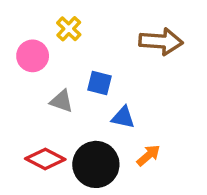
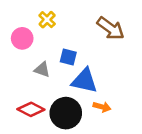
brown arrow: (161, 41) -> (111, 28), turned 32
blue triangle: (123, 117) -> (84, 81), size x1.6
orange arrow: (148, 155) -> (102, 107), turned 56

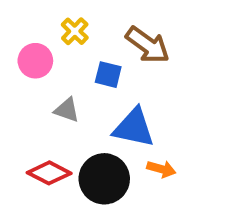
brown arrow: (111, 28) -> (148, 45), moved
blue square: (68, 57) -> (108, 75), moved

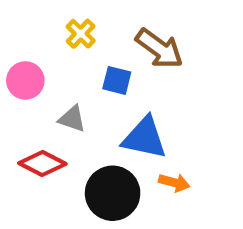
pink circle: (35, 61) -> (25, 80), moved
red diamond: (49, 173) -> (42, 163), moved

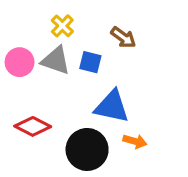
brown arrow: (159, 49) -> (123, 37), size x0.7
gray triangle: (72, 119) -> (56, 60), moved, size x1.4

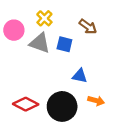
pink circle: (20, 62) -> (14, 30), moved
blue triangle: (112, 107) -> (80, 76), size x0.6
red diamond: (33, 126) -> (26, 104), moved

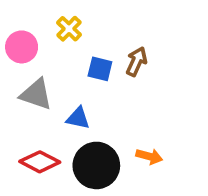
brown arrow: (88, 27) -> (136, 62), moved, turned -102
gray triangle: (40, 43) -> (36, 94), moved
blue triangle: (80, 76) -> (78, 118), moved

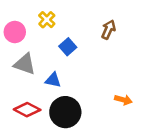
brown arrow: (136, 62) -> (108, 30), moved
blue square: (100, 69) -> (68, 47), turned 35
orange arrow: (149, 156) -> (123, 100), moved

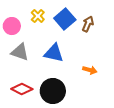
blue square: (68, 47) -> (65, 19), moved, size x1.5
blue triangle: (53, 80) -> (54, 53), moved, size x1.5
orange arrow: (123, 100) -> (90, 70), moved

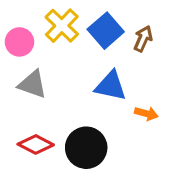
yellow cross: (38, 16) -> (62, 26), size x1.5
blue triangle: (54, 53) -> (111, 86), moved

